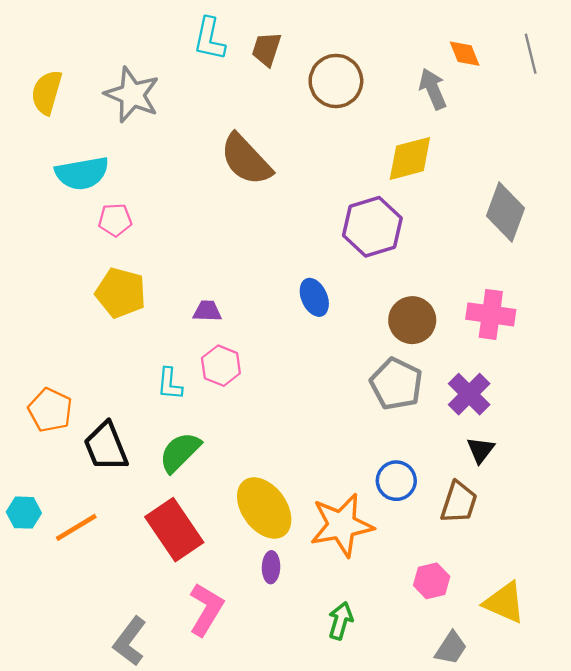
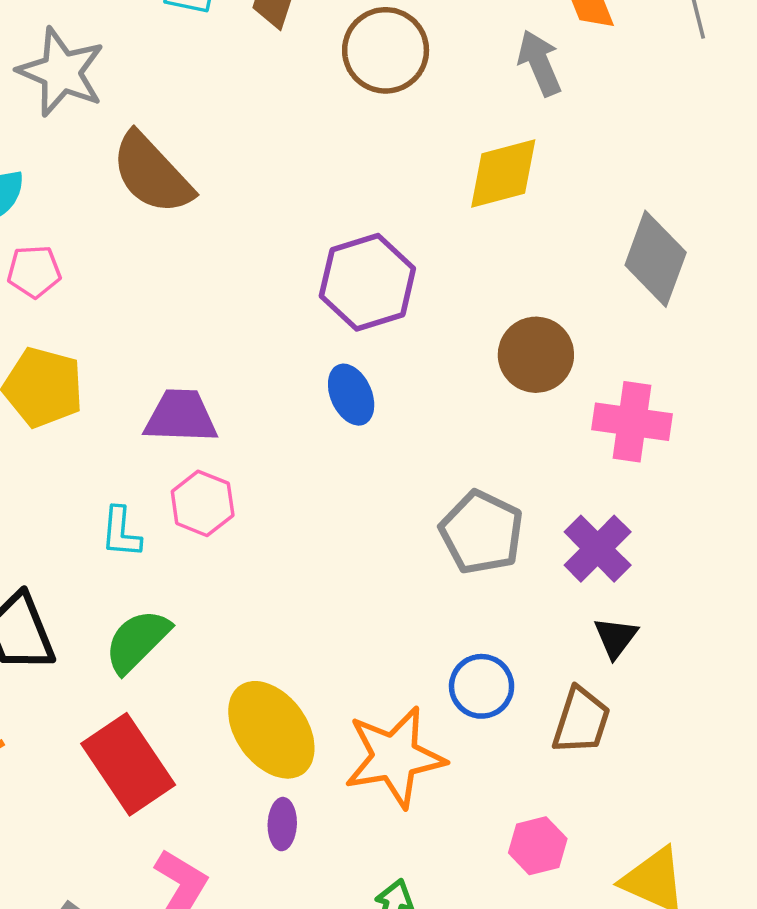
brown semicircle: (246, 160) -> (152, 174), moved
purple hexagon: (372, 227) -> (367, 282), moved
purple trapezoid: (207, 311) -> (181, 416), size x1.6
brown circle: (412, 320) -> (536, 355), moved

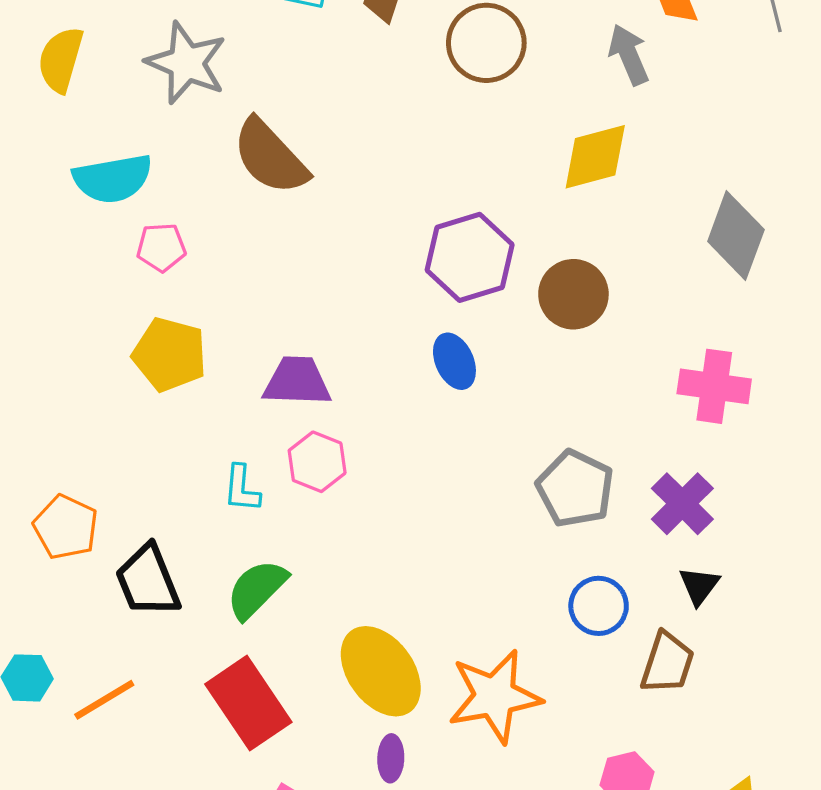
brown circle: (536, 355) -> (573, 294), moved
blue circle: (482, 686) -> (599, 606), moved

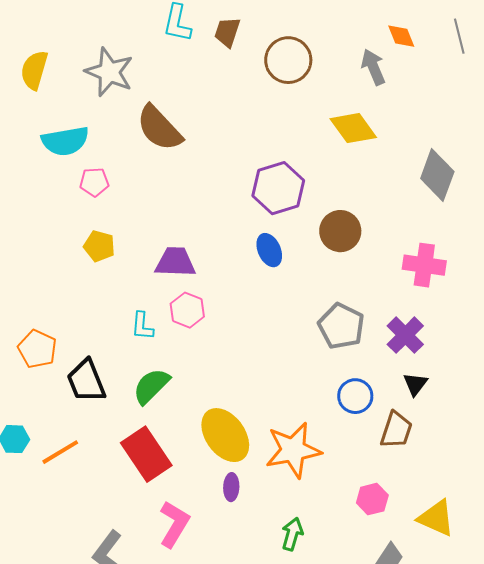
yellow diamond: (595, 157) -> (353, 128), turned 69
brown circle: (573, 294) -> (340, 231), moved
yellow pentagon: (170, 355) -> (99, 246), size x0.7

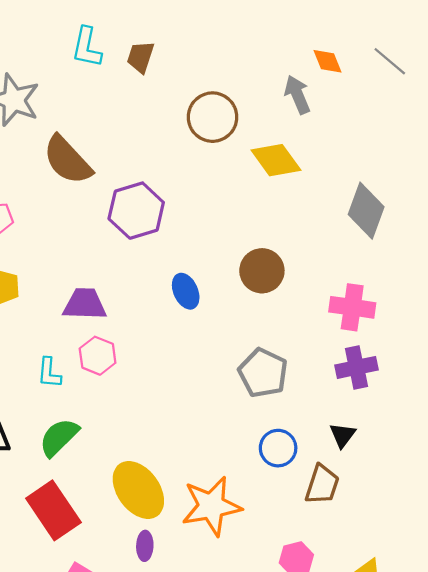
gray line: (459, 36) -> (390, 61), turned -36
brown circle: (288, 60) -> (213, 117), moved
purple hexagon: (278, 188) -> (136, 211), moved
purple cross: (405, 335) -> (357, 367), moved, turned 33

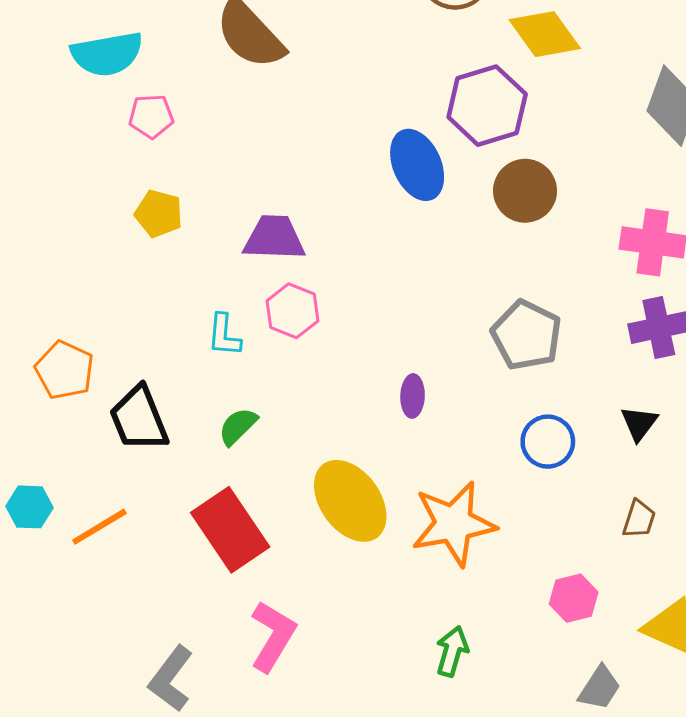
purple hexagon: (136, 211) -> (487, 106), moved
blue ellipse: (186, 291) -> (417, 165), moved, size x1.4
green semicircle: (59, 437) -> (238, 426), size x0.7
brown trapezoid: (322, 485) -> (639, 519), moved, size x0.7
purple ellipse: (145, 546) -> (413, 396), moved

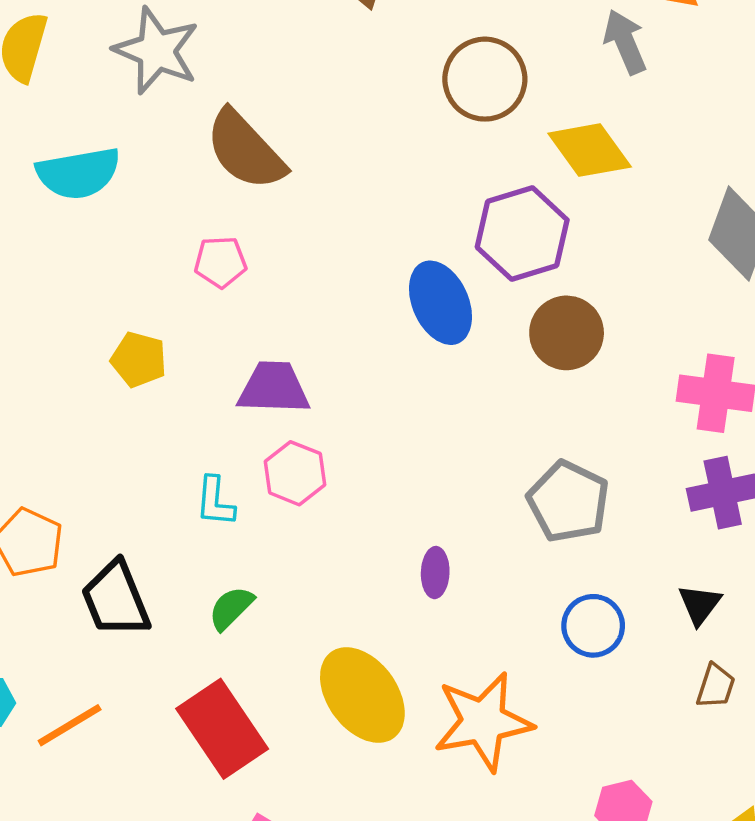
pink pentagon: (151, 116) -> (220, 262), moved
brown trapezoid: (639, 519) -> (716, 686), moved

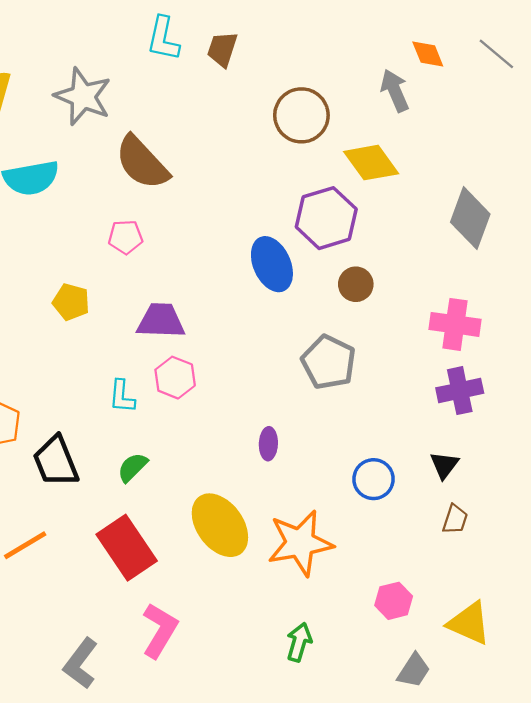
brown circle: (567, 333) -> (356, 284), size x0.7
gray pentagon: (568, 502) -> (329, 362), moved

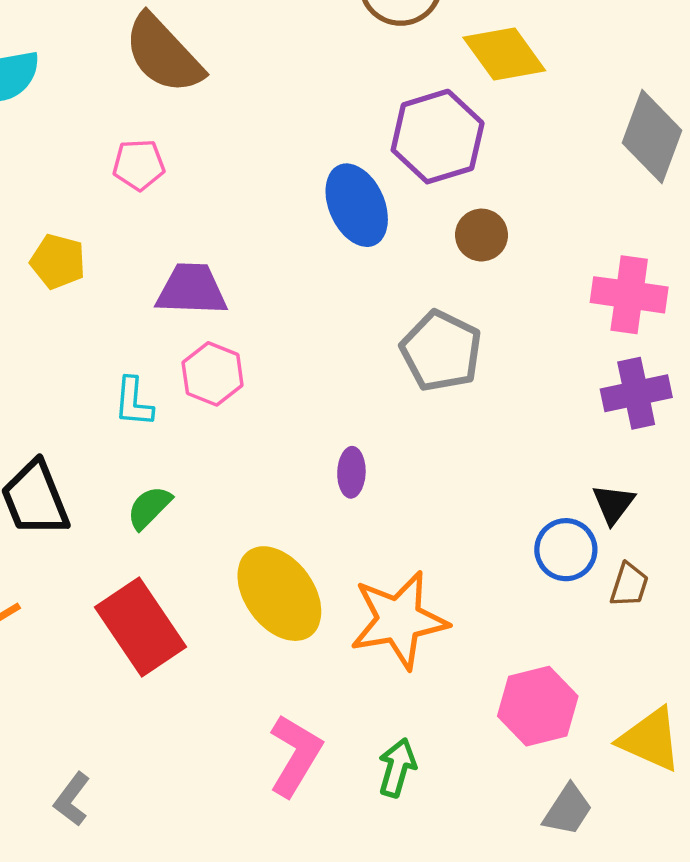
blue circle: (374, 479) -> (566, 550), moved
pink hexagon: (394, 601) -> (538, 706), size x1.4
pink L-shape: (160, 630) -> (295, 755), moved
gray L-shape: (81, 663) -> (72, 799), size x0.7

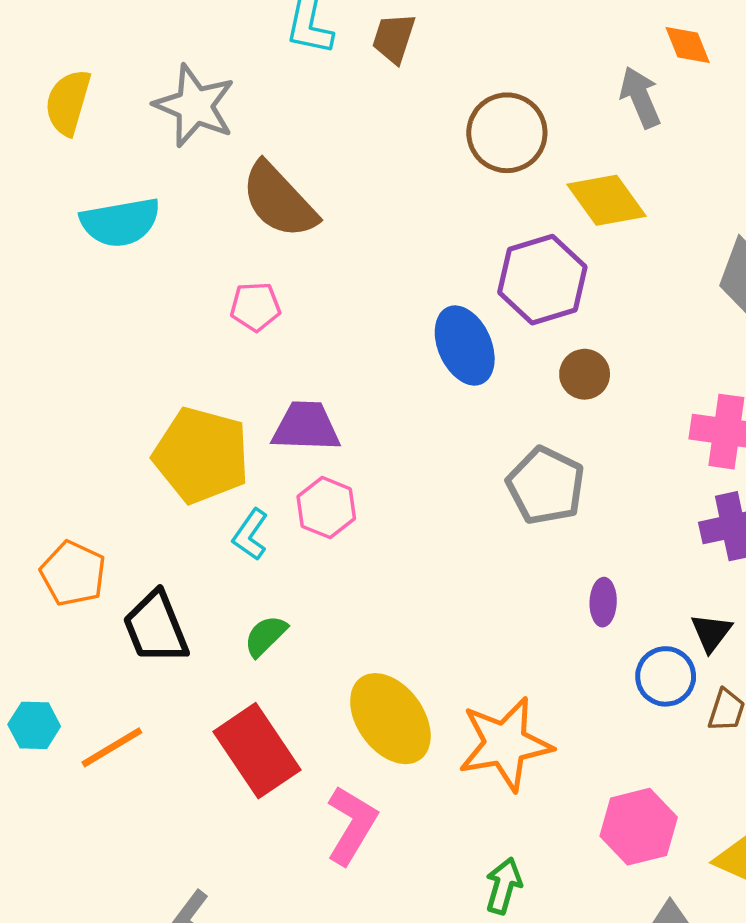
yellow pentagon: (58, 261) -> (201, 455), moved, size x1.8
cyan L-shape: (133, 402) -> (250, 535), turned 30
purple ellipse: (351, 472) -> (603, 602), moved
pink L-shape: (295, 755) -> (352, 825), moved

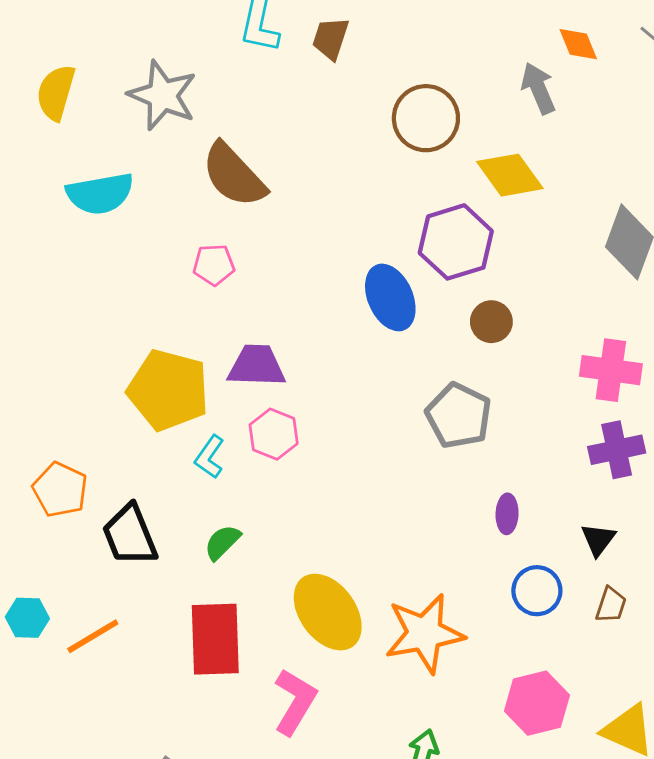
blue circle: (666, 676) -> (537, 591), moved
red rectangle: (257, 751) -> (215, 639), turned 32

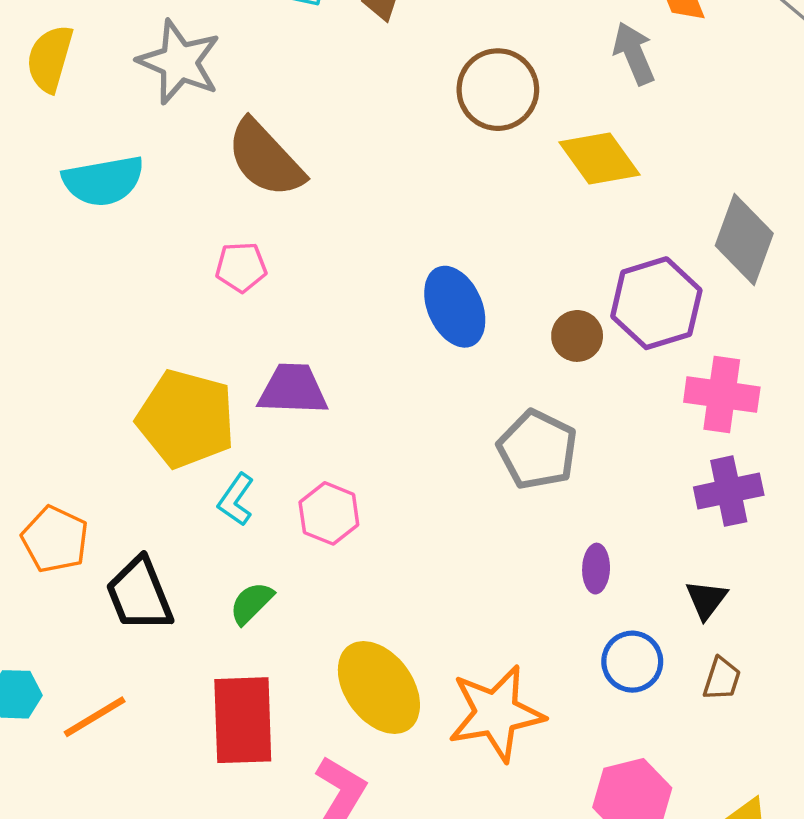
purple hexagon: (456, 242) -> (656, 303), moved
pink hexagon: (274, 434) -> (329, 513), moved

